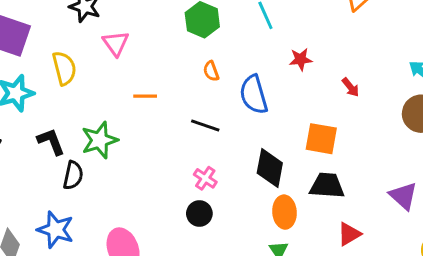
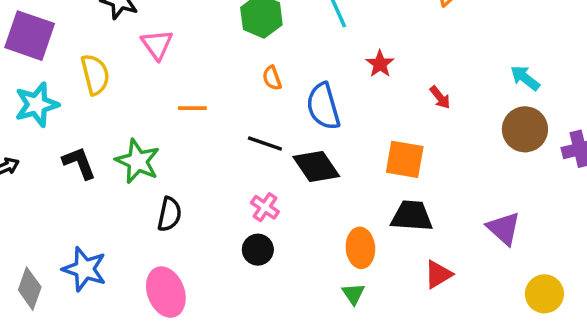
red star: (301, 59) -> (380, 64), turned -30
green star: (100, 140) -> (138, 161), turned -30
black diamond: (270, 168) -> (316, 166), moved, turned -45
black semicircle: (73, 175) -> (169, 214), moved

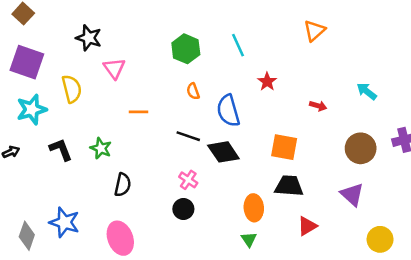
red arrow: (440, 97) -> (318, 106), moved, turned -35
brown circle: (525, 129) -> (361, 148), moved
green star: (138, 161) -> (101, 148), size x0.7

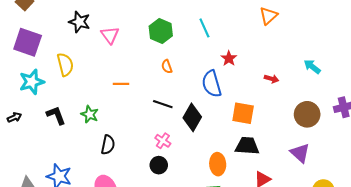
pink triangle: (114, 68) -> (110, 35), moved
blue semicircle: (228, 111) -> (212, 84), moved
black diamond: (223, 152) -> (192, 117), turned 64

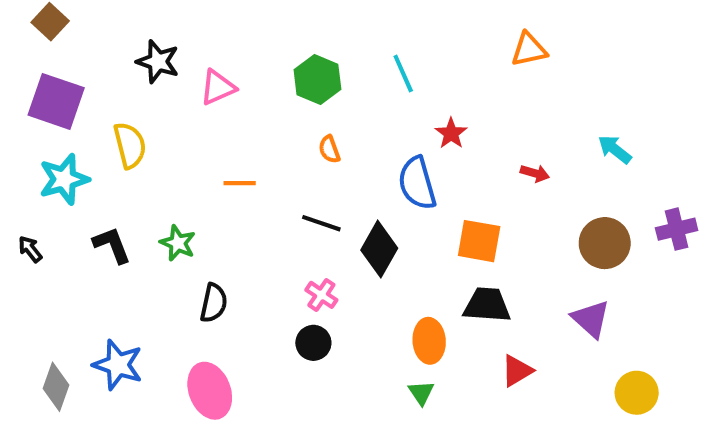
orange triangle: (268, 16) -> (529, 50), turned 30
pink triangle: (110, 35) -> (218, 87), turned 42
black arrow: (14, 117) -> (30, 249), turned -104

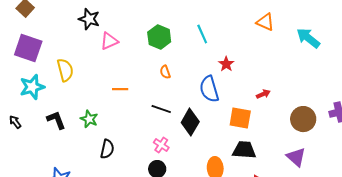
orange triangle: (529, 50) -> (265, 22), turned 36
black star: (158, 62) -> (89, 19), moved
cyan arrow: (615, 149) -> (308, 38), moved, size x1.4
red arrow: (535, 173) -> (263, 94), moved, turned -40

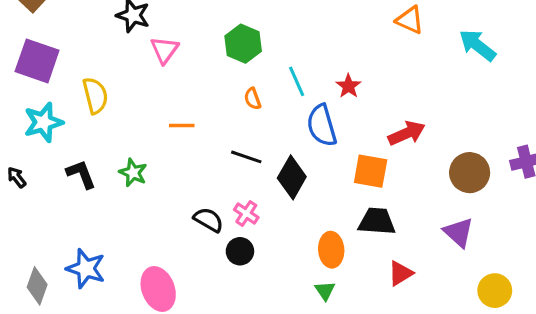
cyan line: (202, 34) -> (297, 81), moved
pink triangle: (109, 41) -> (164, 50), turned -30
red arrow: (263, 94) -> (407, 133), size x1.6
black semicircle: (107, 149) -> (209, 220), moved, turned -72

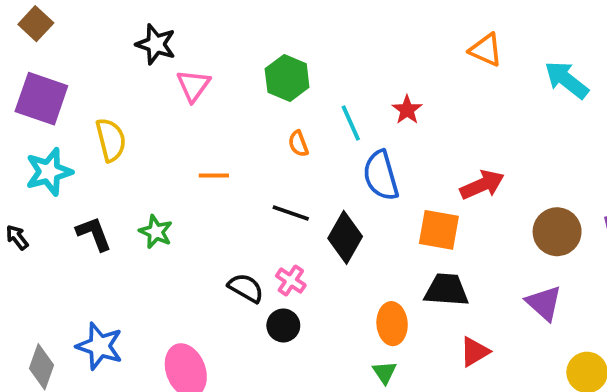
red star: (348, 86) -> (407, 110), moved

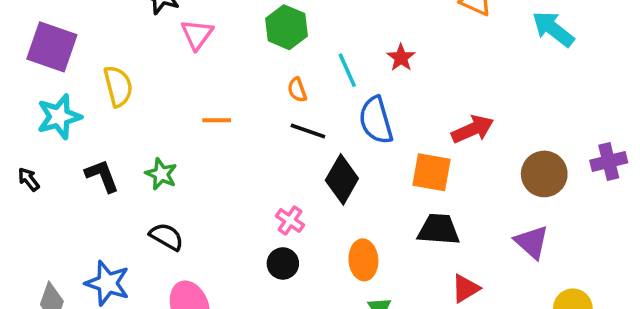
black line: (291, 213) -> (308, 131), moved
black semicircle: (246, 288) -> (166, 237), moved
orange ellipse: (392, 324) -> (363, 260), moved

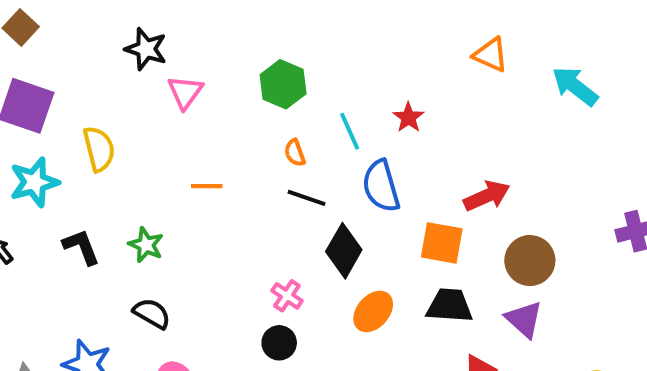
brown circle: (544, 174) -> (530, 261), moved
purple triangle: (532, 242) -> (524, 319), moved
orange ellipse: (363, 260) -> (373, 311), moved, turned 45

